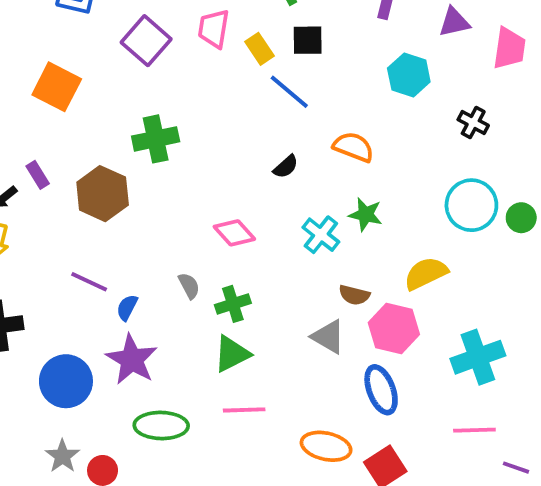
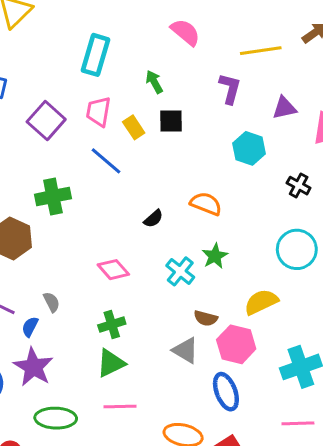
blue line: (289, 92) -> (106, 161), moved
green star: (366, 214) -> (215, 256), turned 30
gray semicircle: (189, 286) -> (52, 302), moved

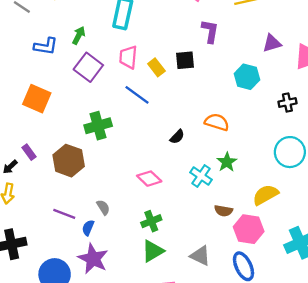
green arrow: (154, 82) -> (79, 35), moved, turned 60
purple L-shape: (230, 88) -> (210, 31), moved
black cross: (299, 186) -> (287, 103), turned -36
gray triangle: (185, 350) -> (200, 256), moved

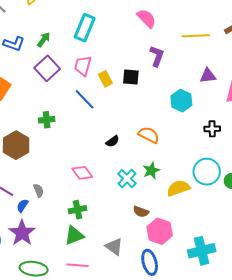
green cross: (98, 126) -> (47, 120), size x0.7
yellow semicircle: (265, 195) -> (178, 188), moved

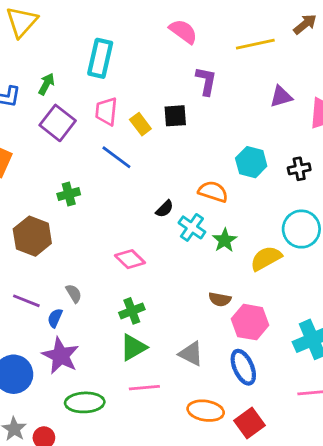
cyan hexagon: (181, 101) -> (251, 162), moved
cyan cross: (127, 179) -> (192, 227), moved

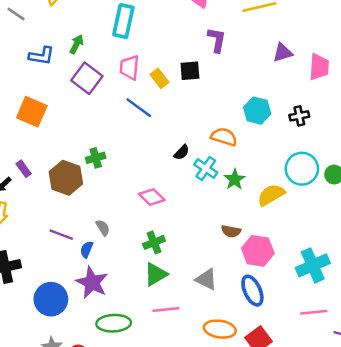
green cross: (69, 194) -> (96, 158), moved

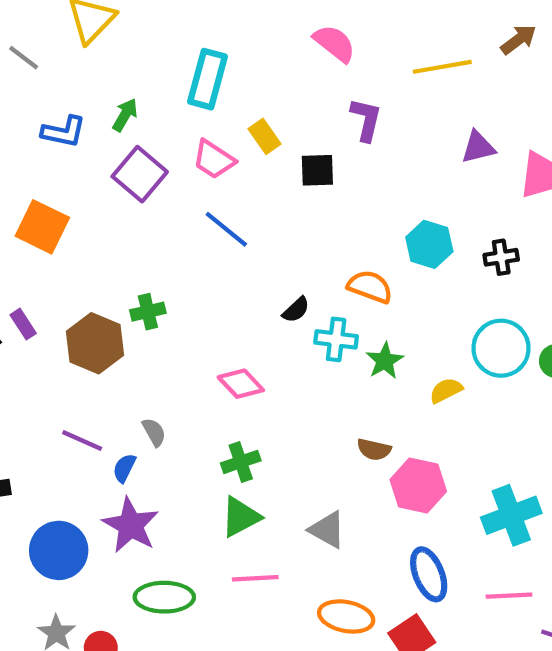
pink trapezoid: (129, 68) -> (214, 159), turned -65
yellow rectangle: (160, 78) -> (265, 136), moved
cyan cross: (206, 168) -> (336, 339), turned -30
yellow semicircle: (271, 195) -> (446, 390), size x0.7
blue ellipse: (252, 291) -> (429, 574), moved

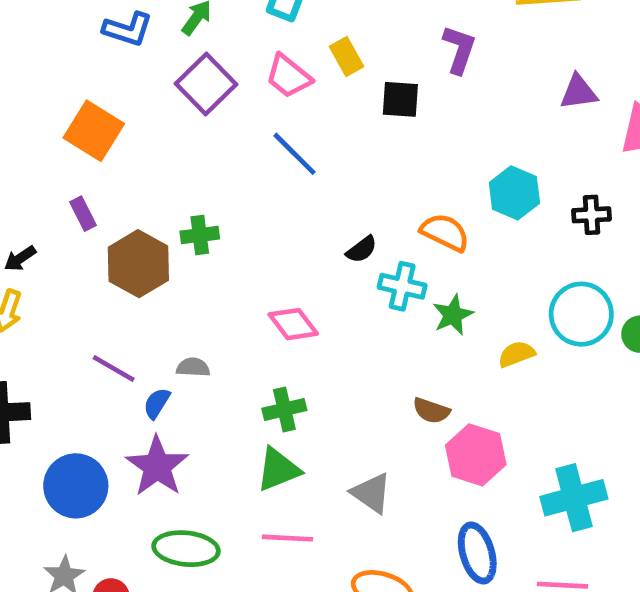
purple rectangle: (23, 324) -> (83, 214), moved
gray semicircle: (154, 432) -> (193, 367), turned -64

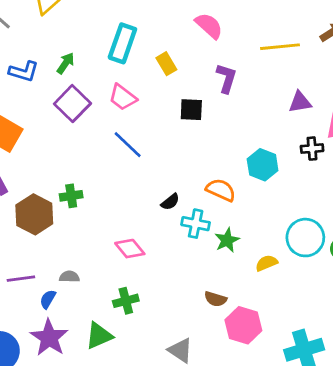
yellow rectangle: (347, 57) -> (166, 64), moved
black cross: (592, 215) -> (312, 149), moved
purple line: (114, 368) -> (21, 279), turned -36
green triangle: (278, 469) -> (99, 336), moved

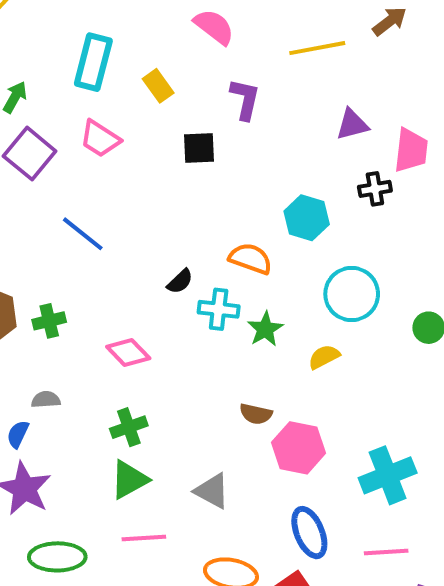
blue line: (128, 145) -> (83, 234), moved
green cross: (71, 196) -> (49, 321), moved
cyan circle: (305, 238) -> (352, 294), moved
green triangle: (99, 336) -> (129, 480), moved

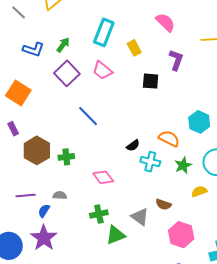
green star: (265, 329) -> (183, 165), moved
brown semicircle: (256, 414) -> (163, 204), moved
green triangle: (129, 480) -> (116, 235), moved
gray triangle: (212, 491) -> (140, 217), moved

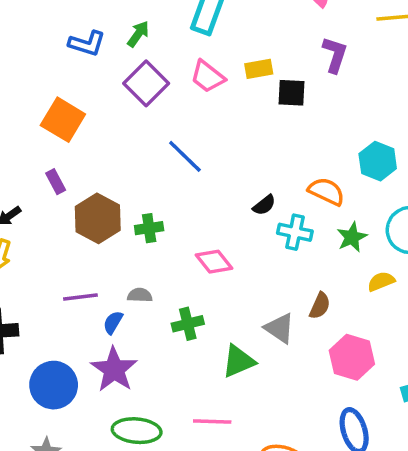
yellow rectangle: (134, 48) -> (259, 69), moved, turned -70
brown semicircle: (163, 204) -> (320, 306), turned -84
green cross: (99, 214) -> (188, 324), moved

